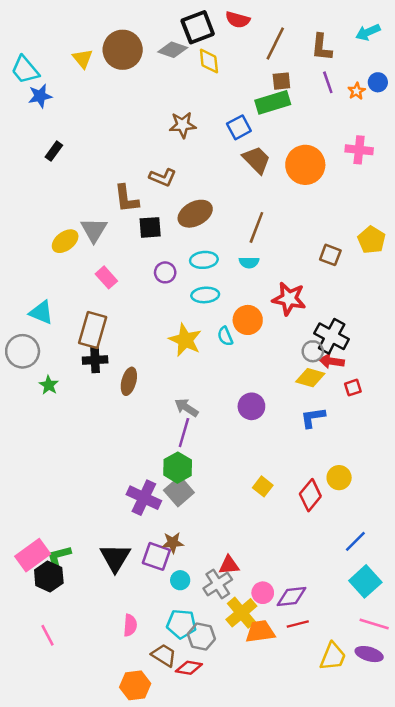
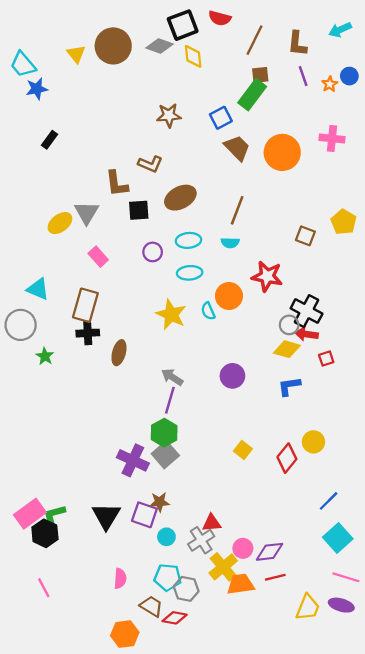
green rectangle: (273, 102) -> (252, 95), turned -36

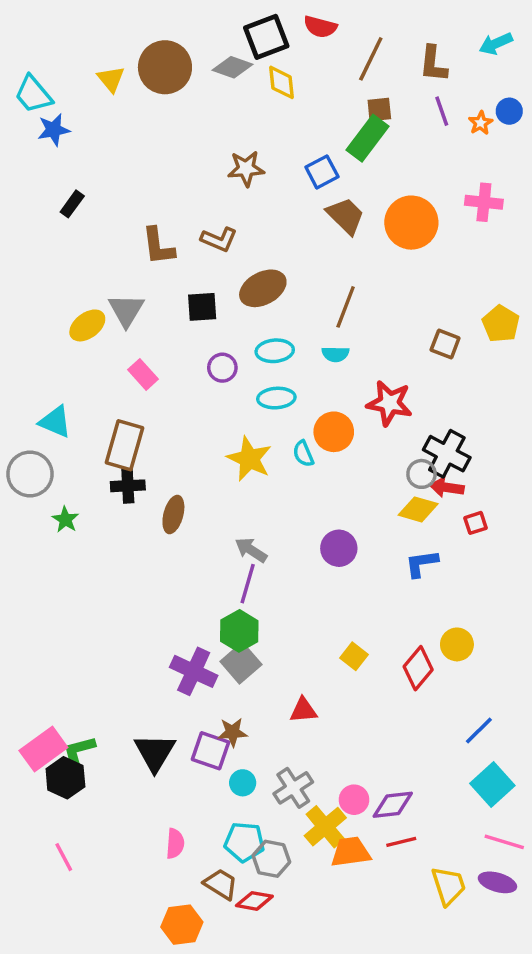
brown L-shape: (117, 184) -> (158, 246), moved
red triangle: (212, 523) -> (303, 710), moved
yellow trapezoid: (308, 607) -> (448, 886), turned -40

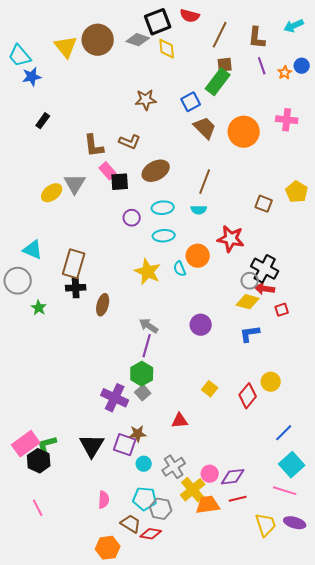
yellow triangle: (111, 79) -> (66, 47), size x1.4
pink rectangle: (143, 374) -> (108, 171), moved
gray square: (241, 663) -> (143, 393), size x0.7
pink line: (504, 842) -> (285, 491), moved

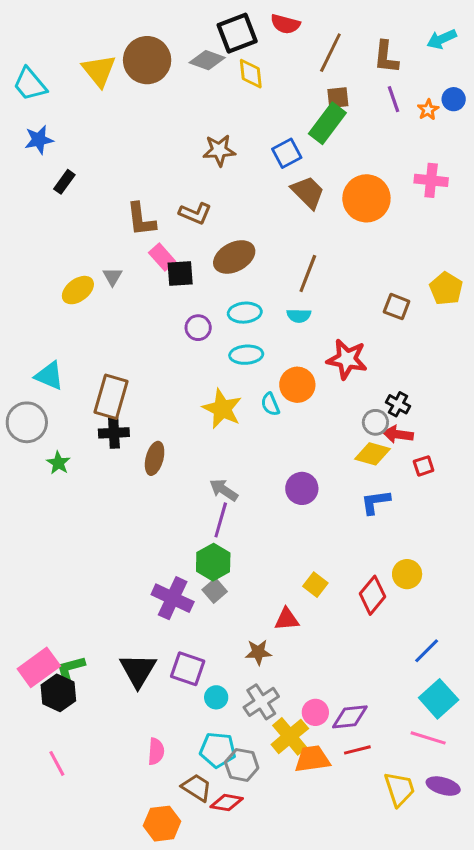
blue star: (32, 77) -> (39, 140), moved
gray triangle: (75, 184) -> (112, 277), size x0.6
black cross: (265, 269) -> (398, 404), size x0.6
red triangle: (180, 421) -> (287, 619), moved
brown star: (138, 434) -> (258, 652), moved

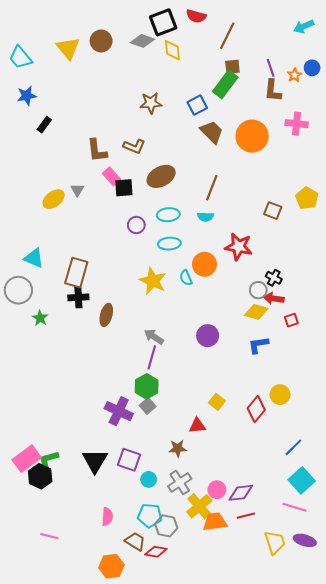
brown L-shape: (386, 57) -> (273, 91), moved
brown circle: (147, 60) -> (101, 41), size x0.7
pink line: (57, 763) -> (49, 536), moved, turned -48

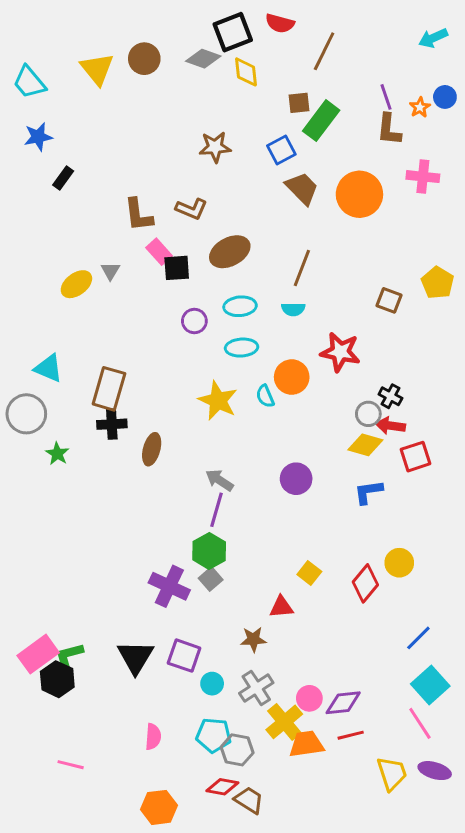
brown square: (232, 67) -> (299, 103), moved
red square: (291, 320) -> (415, 457), size x1.5
pink line: (294, 507) -> (420, 723), turned 40
brown trapezoid: (135, 541) -> (249, 800), moved

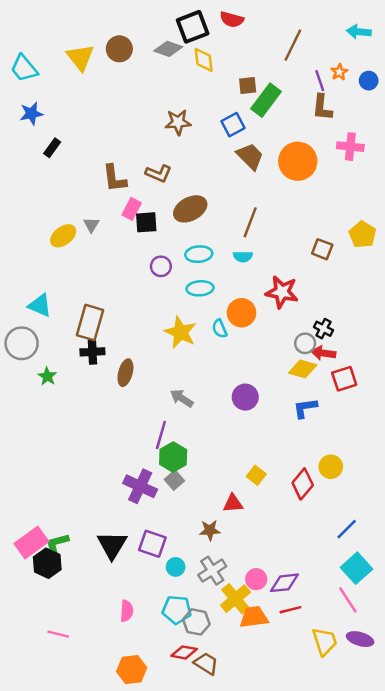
cyan arrow: (433, 38) -> (359, 32), turned 30
brown line: (324, 51) -> (293, 45), moved
orange star: (420, 107) -> (339, 72), moved
pink rectangle: (159, 252) -> (132, 209), turned 70
purple line: (216, 510) -> (161, 435), moved

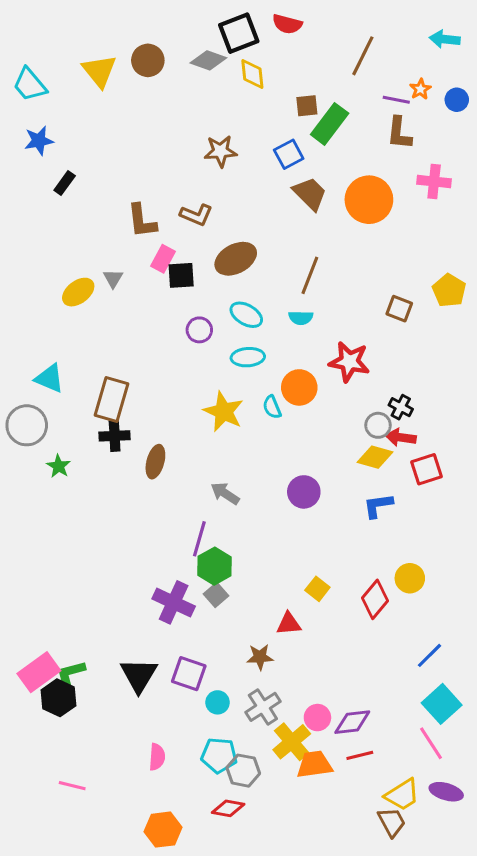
purple line: (320, 81) -> (396, 100), turned -60
cyan ellipse: (199, 254) -> (246, 315), turned 35
yellow trapezoid: (325, 641) -> (402, 795), turned 76
brown trapezoid: (206, 663) -> (392, 822), moved, turned 30

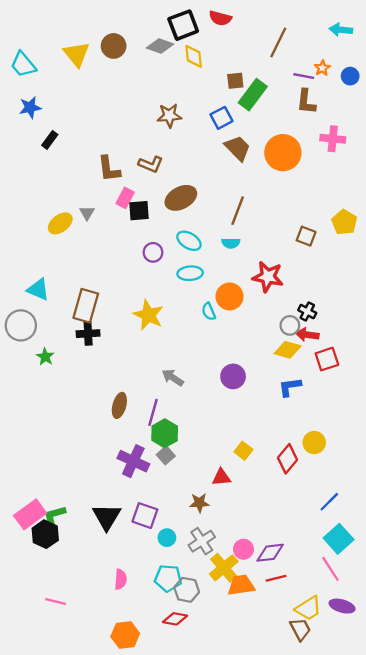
yellow star: (224, 412) -> (148, 315), moved
brown ellipse: (155, 462) -> (119, 405), moved

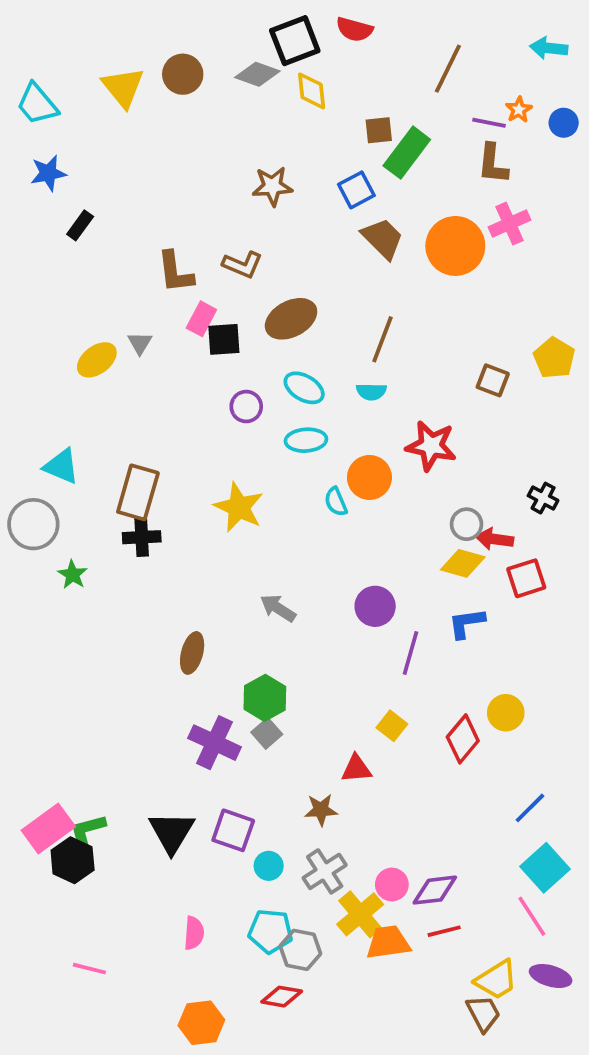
pink cross: (333, 139) -> (509, 224), moved, turned -30
black cross: (307, 312) -> (543, 498), moved
purple line: (153, 412) -> (411, 653), moved

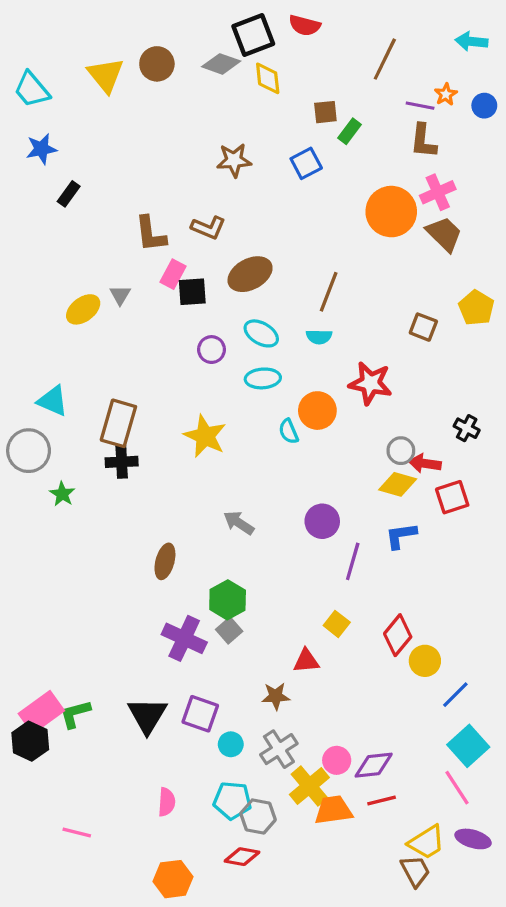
green rectangle: (407, 153) -> (350, 131), size x0.6
brown trapezoid: (383, 238) -> (444, 234), moved
yellow circle: (506, 713) -> (425, 661), moved
black hexagon: (73, 860) -> (30, 741), moved

